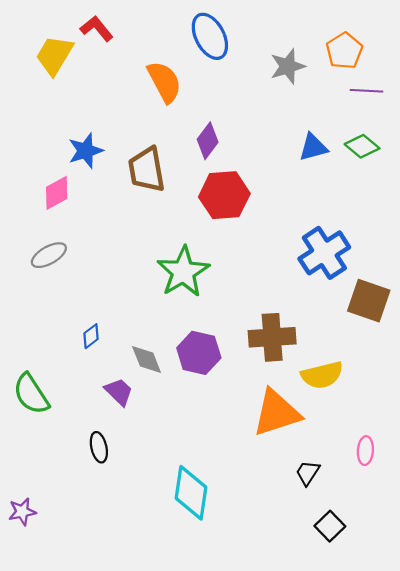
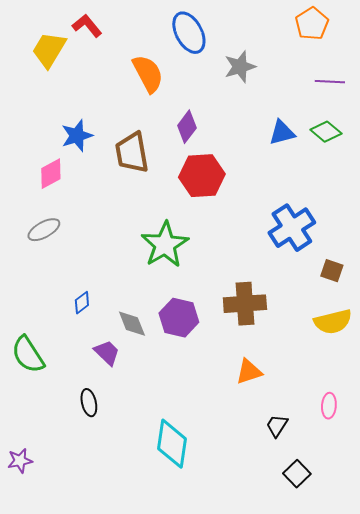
orange pentagon: (344, 51) -> (312, 24), moved
gray star: (288, 66) -> (240, 67), moved
brown square: (369, 301) -> (332, 271), size x0.6
yellow semicircle: (322, 375) -> (333, 322), moved
orange triangle: (277, 413) -> (249, 372), size x0.6

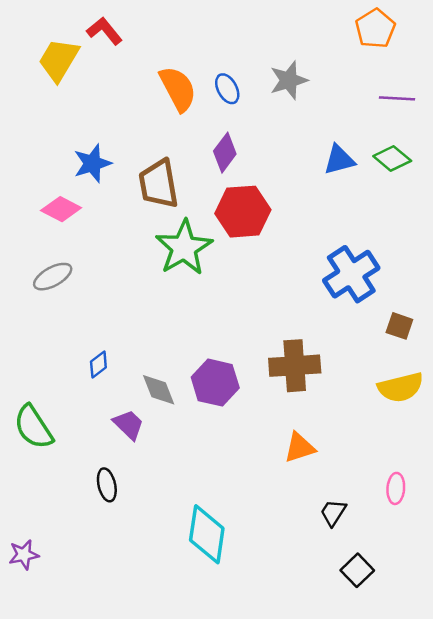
blue ellipse: (189, 33) -> (227, 89), moved, size x0.6
pink diamond: (51, 174) -> (61, 209), turned 56
green star: (165, 245) -> (184, 248), moved

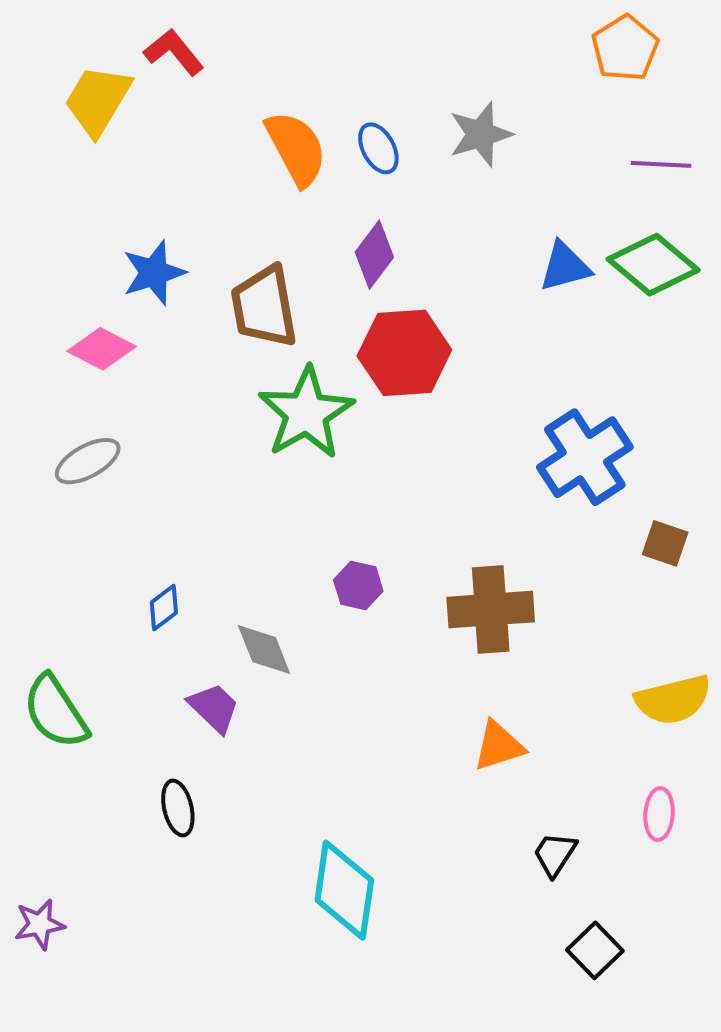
green diamond: (392, 159) -> (653, 265), size x1.4
purple hexagon: (215, 383) -> (358, 585), moved, size x0.6
yellow semicircle: (401, 387) -> (673, 700), moved

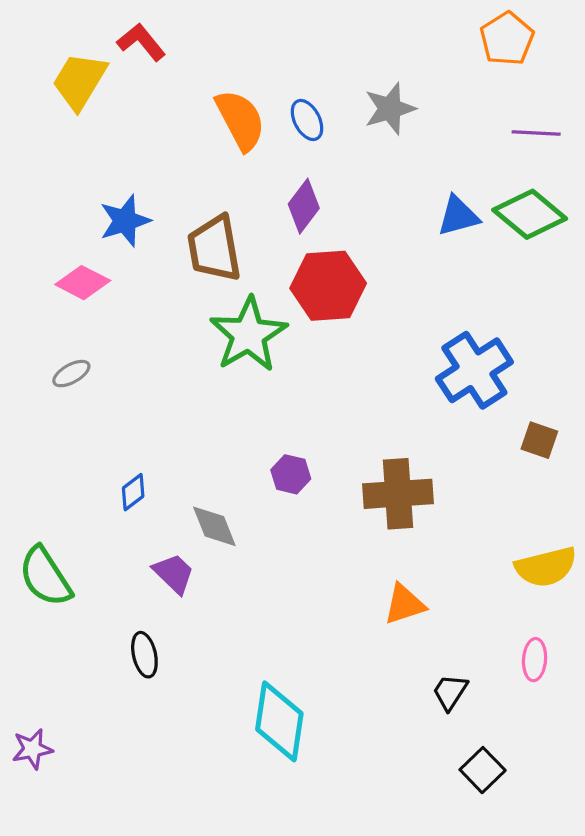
gray ellipse: (88, 461) -> (71, 374), size x0.7

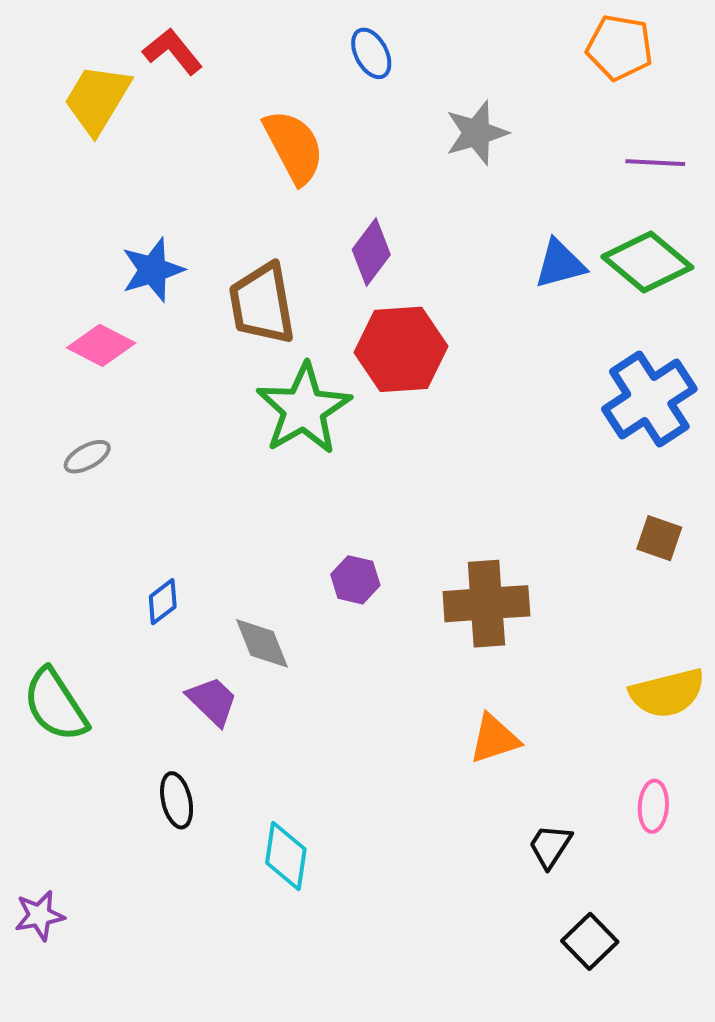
orange pentagon: (507, 39) -> (620, 47), turned -30
blue ellipse: (307, 120) -> (371, 53), moved
blue cross: (474, 370) -> (649, 399), moved
cyan diamond: (279, 721) -> (286, 856), moved, size x0.7

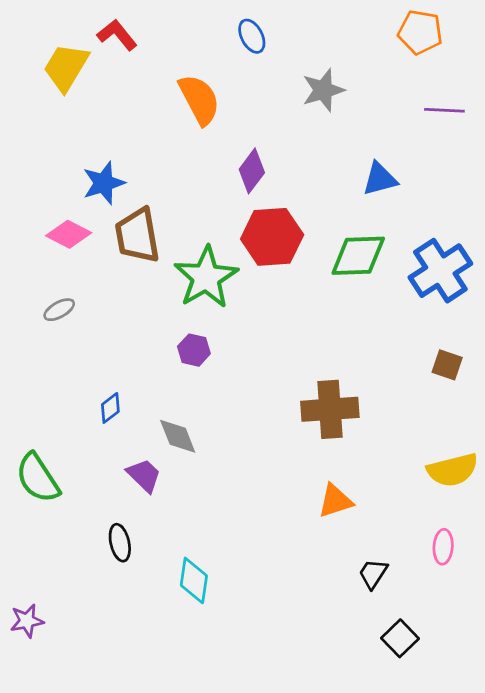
green diamond: (647, 262) -> (358, 256), moved, turned -42
brown trapezoid: (262, 304) -> (137, 236), moved
purple hexagon: (355, 580) -> (194, 350), moved

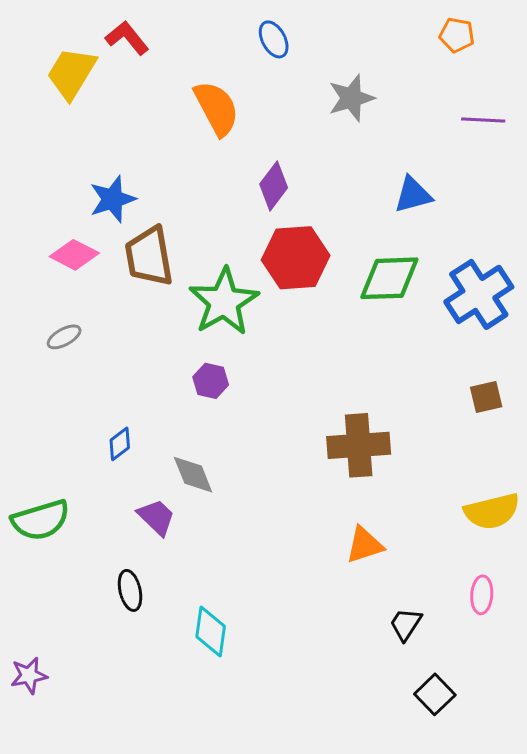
orange pentagon: (420, 32) -> (457, 35), size x0.7
brown square: (447, 365) -> (486, 397), turned -32
green semicircle: (38, 478) -> (41, 520), turned -74

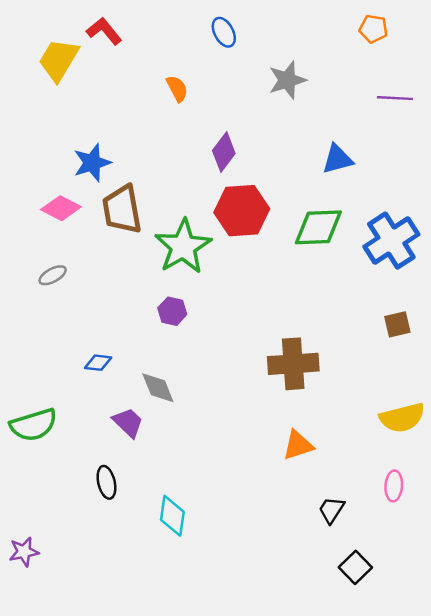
orange semicircle: (216, 108) -> (177, 89), size x0.6
blue diamond: (120, 444) -> (98, 363), turned 44

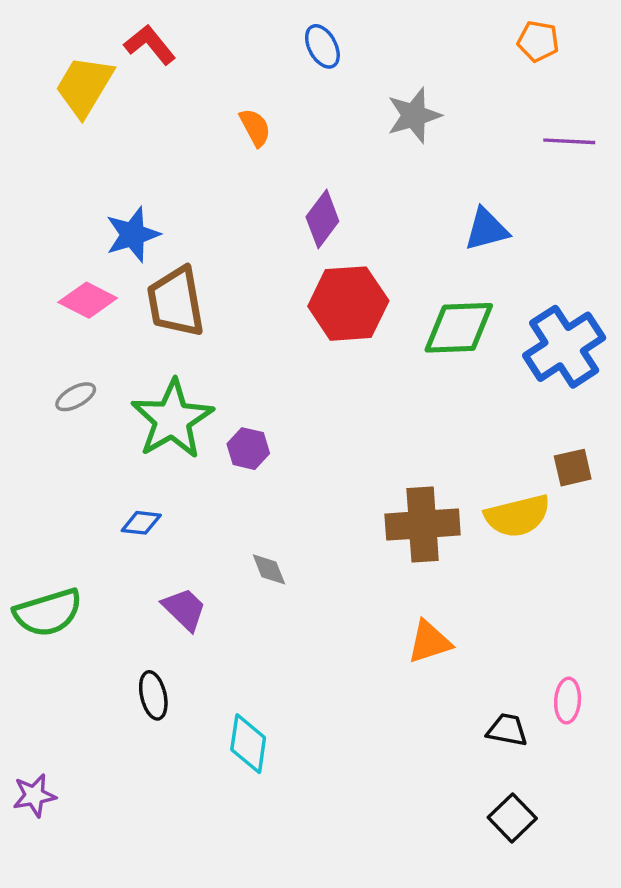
green star: (183, 247) -> (172, 419), moved
gray diamond: (158, 388) -> (269, 569), moved, size x0.7
yellow semicircle: (402, 418) -> (517, 516), moved
black trapezoid: (332, 510) -> (507, 730), moved, turned 68

